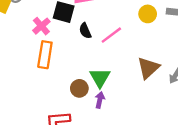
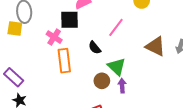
black semicircle: (85, 31) -> (95, 48), moved
brown triangle: (148, 68) -> (155, 46), turned -35

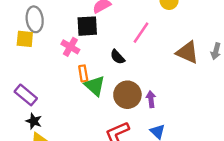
orange rectangle: (64, 61) -> (83, 73), size x0.6
green triangle: (117, 67) -> (95, 86), moved
brown circle: (102, 81) -> (127, 95), size x1.5

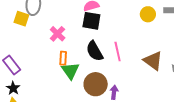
black square: (87, 26) -> (91, 21), moved
pink line: (141, 33) -> (118, 51), moved, turned -60
black semicircle: (118, 57) -> (95, 51), size x1.5

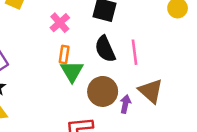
brown triangle: (153, 61) -> (151, 91), moved

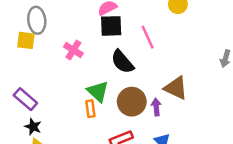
pink line: (135, 52) -> (148, 37), moved
orange rectangle: (64, 54) -> (90, 109), moved

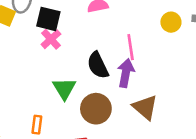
black square: (111, 26) -> (48, 19), moved
purple arrow: (156, 107) -> (126, 73), moved, size x1.5
orange rectangle: (90, 109) -> (37, 125), moved

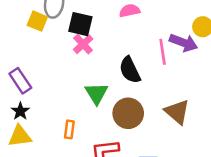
purple arrow: (126, 73) -> (183, 43), moved, turned 100

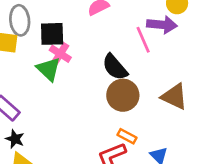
green triangle: (96, 93) -> (49, 69), moved
brown circle: (128, 113) -> (123, 95), moved
orange rectangle: (69, 129) -> (127, 136), moved, turned -54

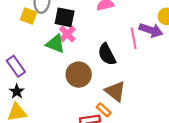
green triangle: (49, 69) -> (55, 44), turned -36
brown circle: (123, 95) -> (79, 75), moved
brown triangle: (174, 97) -> (115, 91), moved

